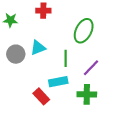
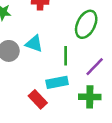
cyan triangle: (38, 48) -> (34, 44), turned 42

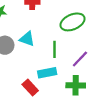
green ellipse: (86, 24) -> (72, 22), turned 40

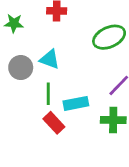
green line: (55, 49) -> (48, 94), moved

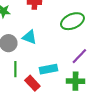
green line: (48, 94) -> (15, 69), moved

